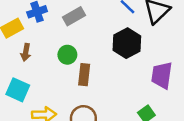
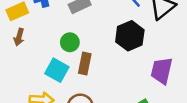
brown arrow: (26, 52) -> (19, 37), moved
cyan square: (18, 90) -> (57, 70), moved

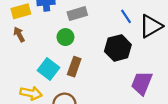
brown arrow: (19, 37) -> (19, 34), turned 128
green circle: (70, 42) -> (65, 37), moved

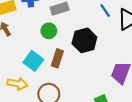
black hexagon: (118, 48) -> (84, 40), moved

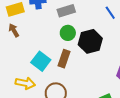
green circle: (49, 31) -> (68, 33), moved

